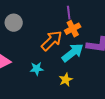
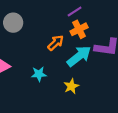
purple line: (69, 13) -> (75, 11), turned 64
orange arrow: (52, 41) -> (56, 43), size x0.7

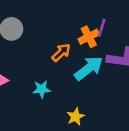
purple line: (75, 11) -> (102, 28), moved, turned -40
yellow star: (71, 86) -> (76, 117), moved

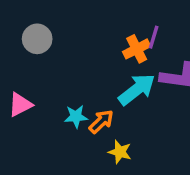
orange arrow: (61, 53) -> (101, 122), moved
yellow star: (76, 117) -> (120, 152), turned -30

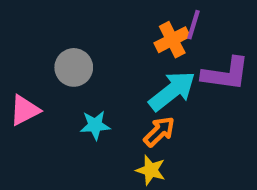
gray circle: (37, 39) -> (74, 67), moved
orange arrow: (101, 122) -> (159, 132), moved

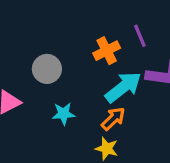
purple line: (194, 25) -> (140, 36), turned -40
orange cross: (172, 40) -> (107, 51), moved

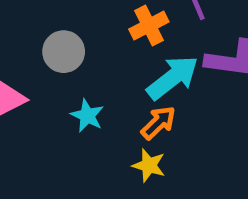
cyan star: (64, 114) -> (87, 116), turned 30

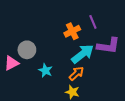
gray circle: (64, 52) -> (27, 50), moved

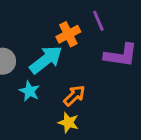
cyan arrow: (83, 54) -> (46, 60), moved

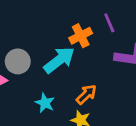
cyan star: (29, 91) -> (45, 103), moved

